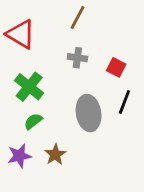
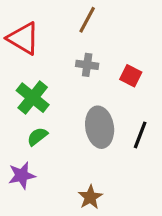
black line: (124, 102) -> (140, 135), moved
brown star: (55, 155) -> (90, 197), moved

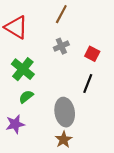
gray cross: (87, 65) -> (61, 46), turned -32
gray ellipse: (100, 127) -> (65, 112), moved
black line: (140, 135) -> (88, 83), moved

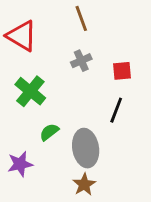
brown line: (61, 14) -> (81, 18), turned -48
red square: (92, 54) -> (122, 71), turned -32
green semicircle: (26, 97) -> (49, 132), moved

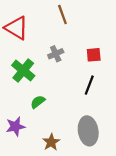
gray cross: (81, 61) -> (56, 54), moved
gray ellipse: (86, 148) -> (88, 131), moved
brown star: (84, 184) -> (51, 142), moved

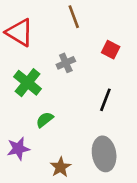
red square: (94, 55) -> (111, 50), moved, turned 32

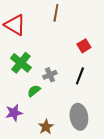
brown line: (74, 17) -> (56, 13), turned 30
red square: (111, 50) -> (84, 46), moved, turned 32
gray cross: (66, 63) -> (50, 75), moved

